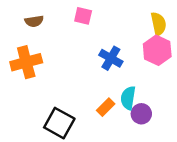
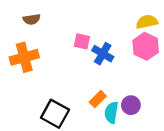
pink square: (83, 16) -> (82, 41), moved
yellow semicircle: (159, 24) -> (147, 22), turned -90
cyan semicircle: (128, 98) -> (111, 112), moved

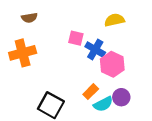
yellow semicircle: (147, 22) -> (115, 20), moved
pink hexagon: (146, 46) -> (112, 64), moved
cyan semicircle: (111, 112) -> (103, 104), turned -126

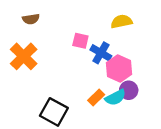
orange cross: (23, 53) -> (24, 56), turned -30
purple circle: (121, 97) -> (129, 90), moved
cyan semicircle: (103, 104) -> (115, 97), moved

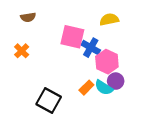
pink square: (80, 41) -> (72, 37), size x1.6
orange cross: (24, 56) -> (22, 51), size x0.6
cyan semicircle: (115, 97) -> (104, 88), turned 60

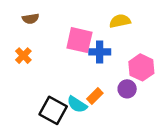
blue cross: (91, 48) -> (100, 52), turned -30
pink hexagon: (107, 62) -> (141, 67), moved
cyan semicircle: (104, 88) -> (77, 104), moved

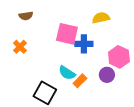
cyan semicircle: (77, 104) -> (67, 73), moved

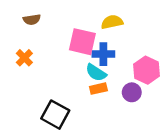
yellow semicircle: (101, 18) -> (112, 22), moved
cyan semicircle: (67, 73) -> (96, 73), moved
orange rectangle: (80, 81) -> (98, 89), moved, turned 32

